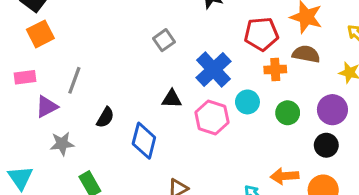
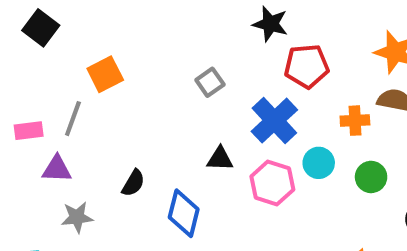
orange square: (40, 34) -> (105, 74), moved
red pentagon: (261, 34) -> (307, 66), moved
gray line: (74, 80) -> (73, 119), moved
purple triangle: (47, 107) -> (57, 169), turned 30

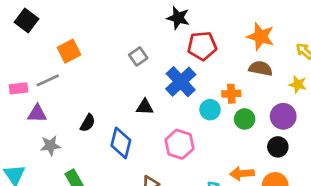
gray line: (73, 119) -> (48, 80), turned 45
orange cross: (355, 121) -> (231, 94), moved
pink hexagon: (272, 183) -> (179, 144), moved

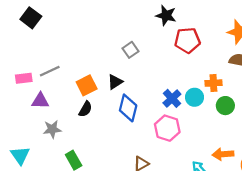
orange square: (69, 51) -> (87, 85), moved
blue cross: (181, 82) -> (172, 98), moved, size x0.7
black triangle: (145, 107) -> (115, 82), moved, turned -35
blue diamond: (121, 143) -> (128, 108), moved

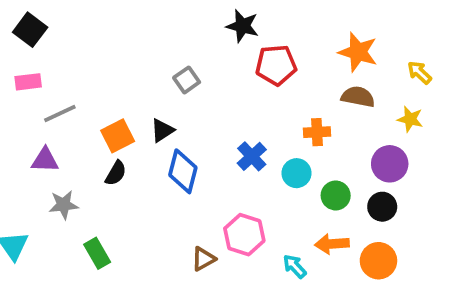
pink rectangle: (24, 78) -> (28, 82), moved
cyan circle: (195, 97) -> (297, 173), moved
green circle: (225, 106) -> (336, 195), moved
pink hexagon: (167, 128) -> (244, 235), moved

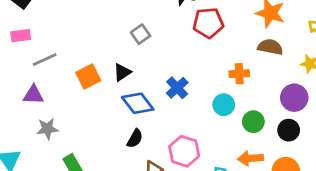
blue cross: (252, 156) -> (177, 88), moved
blue diamond: (183, 171) -> (138, 103), turned -52
black semicircle: (116, 173) -> (135, 139), moved

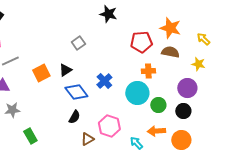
red pentagon: (208, 23) -> (141, 42), moved
cyan circle: (224, 105) -> (137, 93), size x1.5

